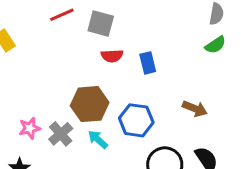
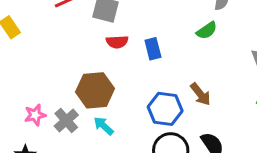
green semicircle: (215, 45) -> (207, 31), moved
brown arrow: (195, 109) -> (200, 94), turned 30
blue hexagon: (136, 120) -> (165, 109), moved

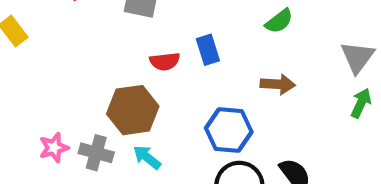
red semicircle: (117, 42) -> (165, 61), moved
brown arrow: (200, 94) -> (278, 84), moved, turned -45
gray cross: (66, 120) -> (96, 153), turned -30

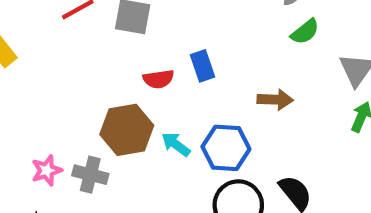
green semicircle: (279, 21) -> (305, 32), moved
cyan arrow: (147, 157) -> (176, 144), moved

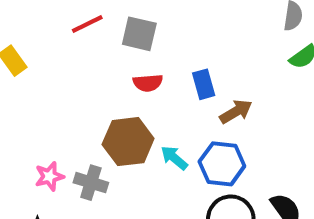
red semicircle: (158, 79) -> (148, 83), moved
brown arrow: (275, 100) -> (236, 112), moved, turned -36

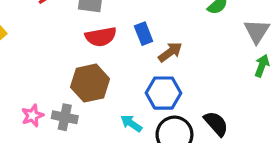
red semicircle: (148, 83) -> (101, 37), size x1.4
cyan arrow: (174, 158) -> (131, 123), moved

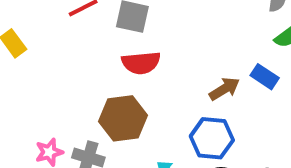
blue rectangle: (144, 34) -> (265, 77), moved, turned -40

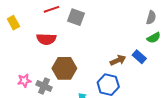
red semicircle: (141, 63) -> (46, 39), moved

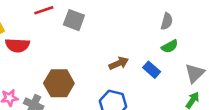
red semicircle: (46, 39) -> (17, 45), moved
brown arrow: (118, 60) -> (119, 63), moved

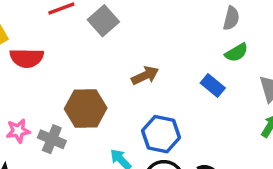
gray square: (74, 20) -> (103, 21), turned 30
brown arrow: (119, 63) -> (145, 75), moved

